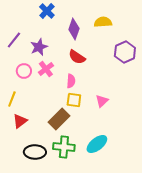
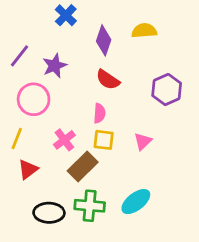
purple hexagon: (125, 52) -> (167, 89), moved
pink cross: (46, 69) -> (64, 140), moved
pink circle: (24, 71) -> (34, 99), size x1.5

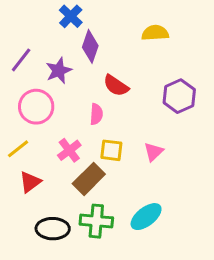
purple diamond: (104, 40) -> (90, 46), moved
pink semicircle: (99, 113) -> (96, 114), moved
yellow line: (17, 139) -> (18, 149), turned 30

